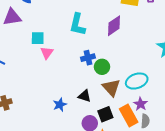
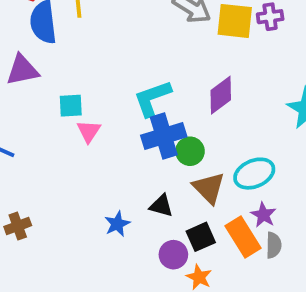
cyan L-shape: (77, 24) -> (152, 98), moved, turned 60
purple diamond: (114, 26) -> (221, 95), moved
blue cross: (88, 58) -> (164, 136), size x1.6

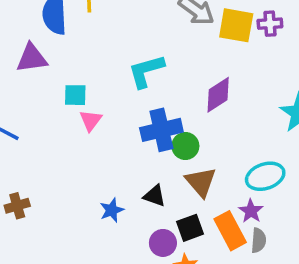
cyan L-shape: (152, 98) -> (146, 71), moved
cyan ellipse: (254, 174) -> (265, 176), moved

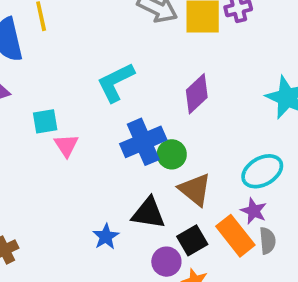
black triangle: (155, 196) -> (148, 213), size x1.4

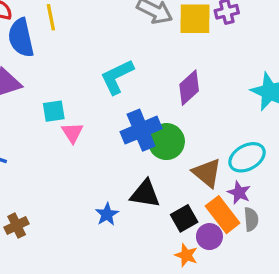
green circle: (172, 154) -> (166, 142), size x1.4
brown triangle: (195, 190) -> (207, 173), moved
purple circle: (166, 262) -> (209, 237), moved

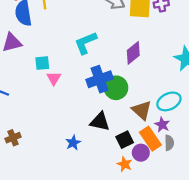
blue star: (107, 214) -> (73, 143), moved

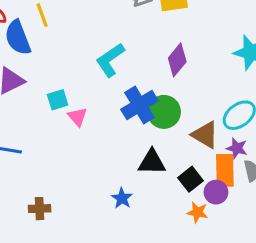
brown cross: (13, 138) -> (40, 209), turned 32
orange rectangle: (150, 139) -> (225, 170), turned 45

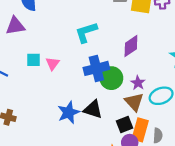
cyan square: (58, 100) -> (33, 60), moved
purple star: (237, 148) -> (138, 83), moved
black square: (191, 179) -> (125, 124), moved
blue star: (122, 198) -> (69, 112), moved, size x1.5

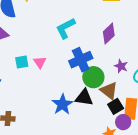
green circle: (111, 78) -> (93, 77), moved
brown triangle: (134, 102) -> (109, 91), moved

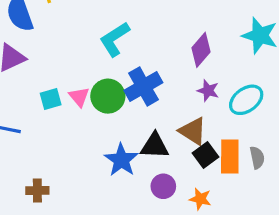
purple diamond: (109, 34) -> (201, 50), moved
green circle: (93, 77) -> (108, 96), moved
purple circle: (123, 122) -> (163, 186), moved

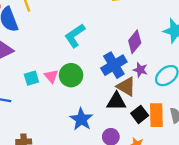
blue cross: (143, 86) -> (114, 65), moved
brown triangle: (193, 131) -> (126, 86), moved
black triangle: (155, 146) -> (116, 101), moved

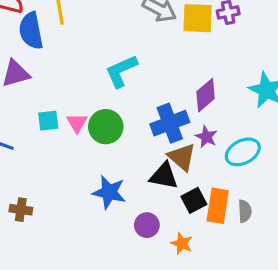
blue star: (81, 119) -> (109, 192), turned -30

